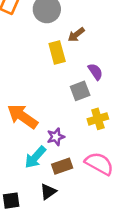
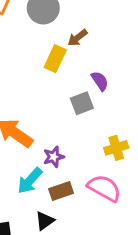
yellow rectangle: (57, 53) -> (55, 59), turned 40
yellow cross: (98, 119) -> (116, 148), moved

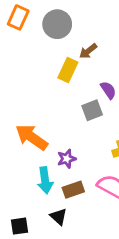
cyan arrow: (30, 181) -> (45, 180), turned -50
black triangle: (45, 221) -> (59, 217), turned -42

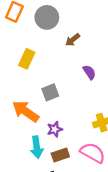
yellow rectangle: (68, 70) -> (27, 59), moved
gray square: (92, 110) -> (50, 92), moved

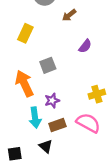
purple semicircle: (89, 72) -> (85, 46), turned 72
orange arrow: (26, 111) -> (24, 83), turned 30

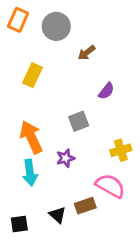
gray square: (48, 65) -> (79, 121), moved
cyan arrow: (35, 118) -> (30, 173), moved
brown rectangle: (57, 125) -> (85, 206), moved

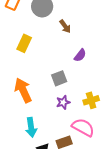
brown arrow: (87, 53) -> (65, 26), turned -88
purple star: (65, 158) -> (63, 102), moved
cyan arrow: (30, 173) -> (31, 127), moved

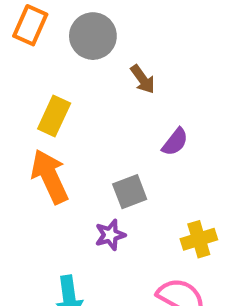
orange arrow: (23, 90) -> (50, 177), moved
purple star: (63, 102) -> (110, 235), moved

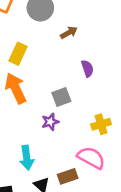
brown arrow: (143, 79) -> (69, 33), turned -84
purple semicircle: (175, 142) -> (87, 69), turned -56

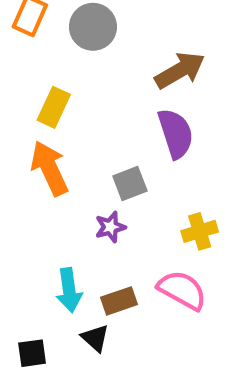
brown arrow: (69, 33) -> (180, 70), moved, size x1.6
purple semicircle: (87, 69) -> (176, 133), size x1.6
brown rectangle: (68, 176) -> (119, 301), moved

